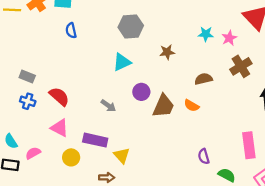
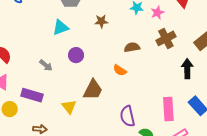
brown trapezoid: (163, 106) -> (93, 90), moved
yellow triangle: (122, 155) -> (69, 107), moved
purple semicircle: (204, 156) -> (127, 116), size x1.5

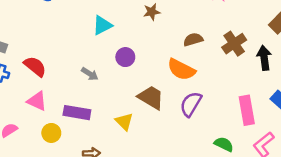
brown cross: (166, 38) -> (234, 44), moved
orange semicircle: (120, 70) -> (181, 70), size x1.6
brown trapezoid: (93, 90) -> (151, 97), turned -80
purple semicircle: (127, 116) -> (191, 104), moved, turned 50

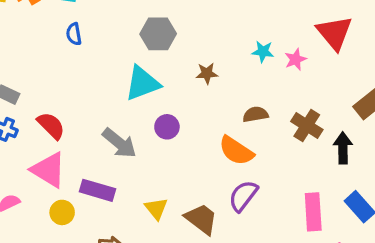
cyan triangle: (102, 25) -> (142, 83), size x1.4
brown cross: (234, 44) -> (307, 126), turned -30
gray arrow: (90, 74) -> (119, 143), size x1.6
brown trapezoid: (151, 97) -> (201, 219), moved
pink triangle: (37, 101) -> (49, 170), size x1.4

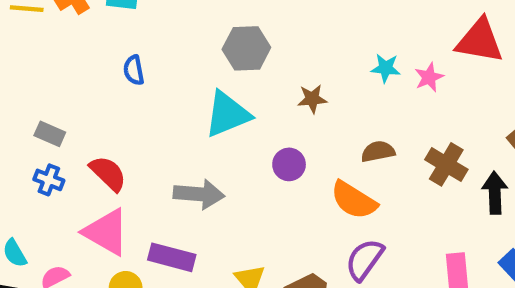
red triangle: (335, 33) -> (480, 41), turned -39
blue semicircle: (74, 34) -> (134, 70), moved
purple circle: (167, 127) -> (289, 164), moved
gray arrow: (119, 143) -> (199, 194), turned -33

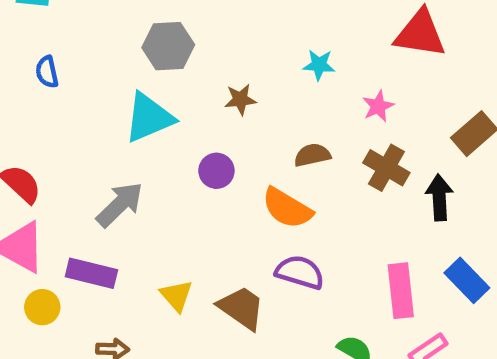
pink star: (429, 77) -> (378, 106), moved
gray arrow: (199, 194) -> (120, 205), turned -48
purple semicircle: (364, 260) -> (300, 272), turned 72

